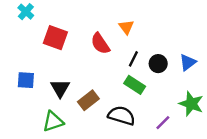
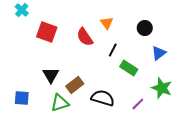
black circle: (158, 64) -> (145, 28), moved
blue square: (26, 80) -> (22, 98), moved
green rectangle: (135, 85) -> (129, 68), moved
green triangle: (53, 121) -> (60, 103), moved

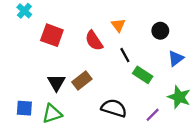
black line: (113, 50) -> (125, 55), turned -56
brown rectangle: (75, 85) -> (82, 80), moved
green triangle: (60, 103) -> (52, 114), moved

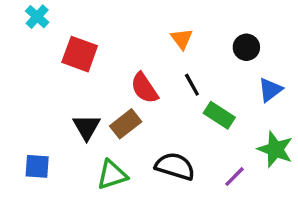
red semicircle: (94, 41) -> (144, 88), moved
green triangle: (52, 114) -> (112, 175), moved

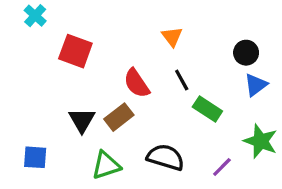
black circle: (246, 47) -> (246, 53), moved

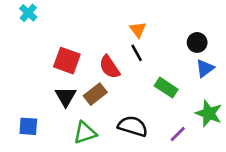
red square: (75, 51) -> (67, 61), moved
black line: (182, 80) -> (137, 53), moved

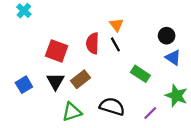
red semicircle: (109, 67) -> (93, 43), moved, turned 36
blue triangle: (205, 68) -> (173, 57), turned -49
blue square: (28, 126) -> (24, 85), moved, turned -35

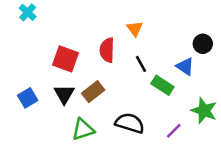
black circle: (167, 36) -> (203, 44), moved
black line: (115, 44) -> (141, 64), moved
blue triangle: (173, 57) -> (185, 66), moved

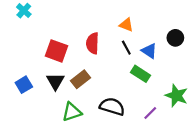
orange triangle: (135, 29) -> (126, 25), moved, turned -32
black line: (141, 64) -> (126, 48), moved
blue triangle: (185, 66) -> (149, 51), moved

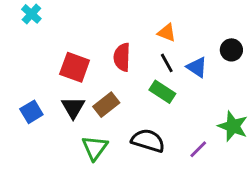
green rectangle: (140, 74) -> (162, 92), moved
green triangle: (72, 112) -> (95, 148), turned -36

